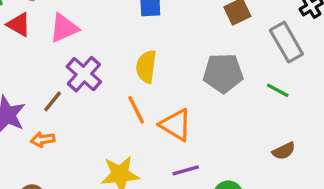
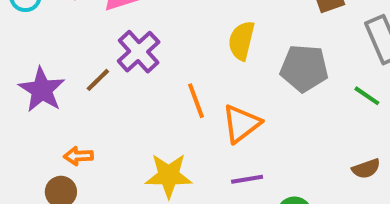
yellow semicircle: (146, 67) -> (241, 41), moved
orange triangle: (176, 125) -> (241, 124), turned 45
orange arrow: (43, 140) -> (78, 156), moved

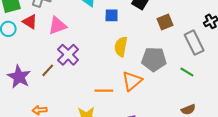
orange line: (196, 101) -> (104, 91), moved, turned -66
orange triangle: (241, 124) -> (132, 81), moved

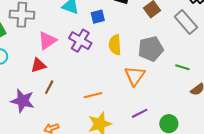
red triangle: (30, 22) -> (38, 65), moved, turned -35
purple cross: (68, 55) -> (80, 41), moved
green line: (187, 72) -> (182, 67), moved
orange line: (104, 91) -> (93, 95), moved

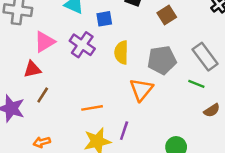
gray rectangle: (186, 22) -> (205, 57), moved
purple line: (140, 113) -> (124, 131), moved, turned -49

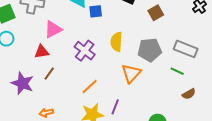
blue square: (104, 19) -> (96, 11), moved
purple cross: (82, 45) -> (85, 51), moved
gray rectangle: (205, 57) -> (186, 49), turned -35
orange line: (92, 108) -> (90, 87), turned -36

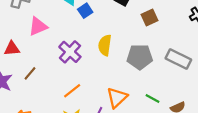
blue square: (96, 11) -> (85, 11), turned -32
red triangle: (42, 52) -> (12, 49), moved
green line: (177, 71) -> (152, 98), moved
orange triangle: (131, 73) -> (117, 98), moved

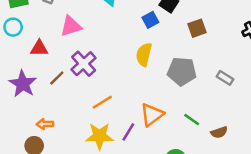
blue square: (85, 11) -> (150, 20), moved
purple cross: (70, 52) -> (84, 64), moved
gray rectangle: (178, 59) -> (225, 78), size x0.6

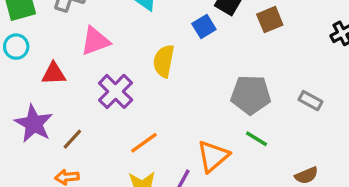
brown square: (197, 28) -> (270, 20), moved
yellow semicircle: (144, 54) -> (164, 61), moved
brown line: (57, 78) -> (72, 139), moved
green line: (192, 119) -> (256, 139), moved

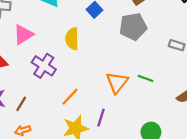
gray pentagon: (251, 95) -> (133, 27), moved
orange triangle: (213, 156) -> (117, 82), moved

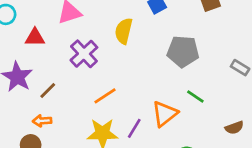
gray pentagon: (133, 27) -> (183, 51), moved
orange triangle: (117, 82) -> (165, 114), moved

